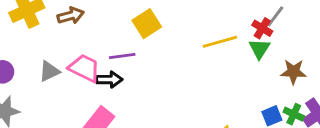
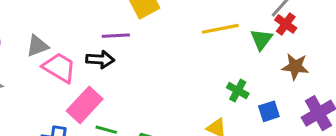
red cross: (262, 28) -> (286, 24), moved
pink trapezoid: (84, 68) -> (59, 68), moved
green cross: (294, 114) -> (238, 91), moved

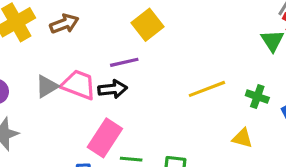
yellow line: (220, 29) -> (207, 89), moved
pink trapezoid: (59, 68) -> (79, 85), moved

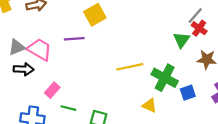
black arrow: (113, 89) -> (24, 69), moved
green cross: (257, 97) -> (165, 78), size x1.6
pink rectangle: (105, 138) -> (52, 90), size x0.6

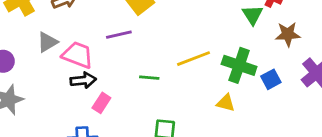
gray triangle: (17, 47) -> (47, 42), moved
black arrow: (24, 69) -> (83, 80), moved
green line: (68, 108) -> (149, 78), moved

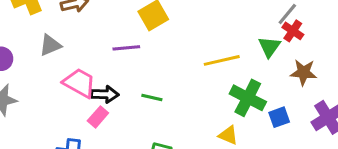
pink trapezoid: (78, 55) -> (79, 83), moved
yellow line: (194, 59) -> (222, 60), moved
black arrow: (83, 80) -> (105, 94), moved

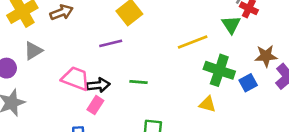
gray triangle: (50, 45) -> (33, 51), moved
brown star: (304, 72) -> (266, 56), moved

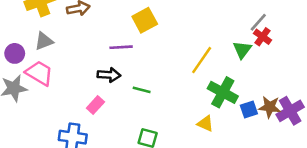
yellow line: (193, 42) -> (202, 60), turned -44
brown star: (266, 56) -> (270, 107), moved
pink trapezoid: (75, 79) -> (39, 73), moved
black arrow: (98, 85) -> (109, 75), moved

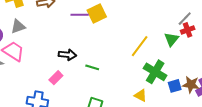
red cross: (262, 37) -> (188, 30), turned 32
purple line: (121, 47) -> (80, 15), moved

